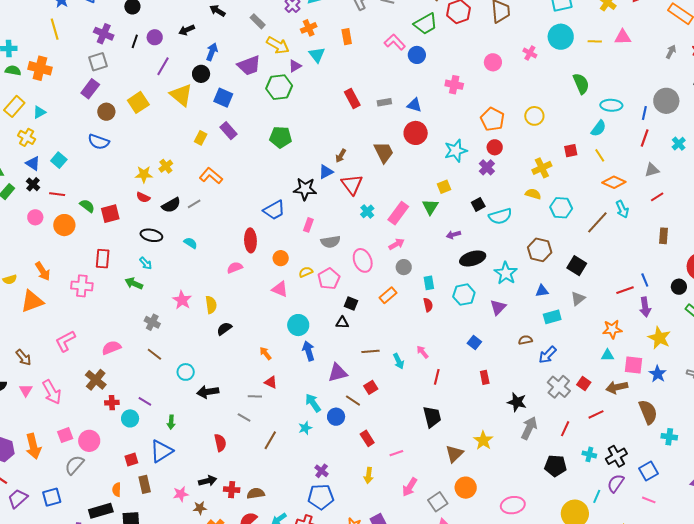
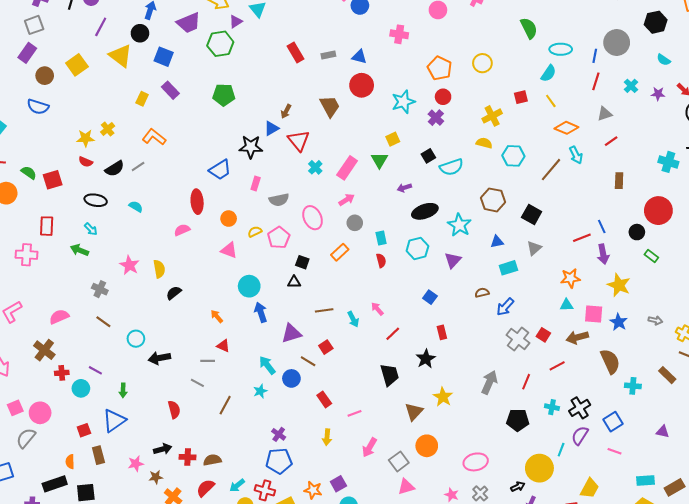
red line: (437, 377) -> (393, 334), turned 35
black star: (517, 402) -> (426, 359), moved, turned 30

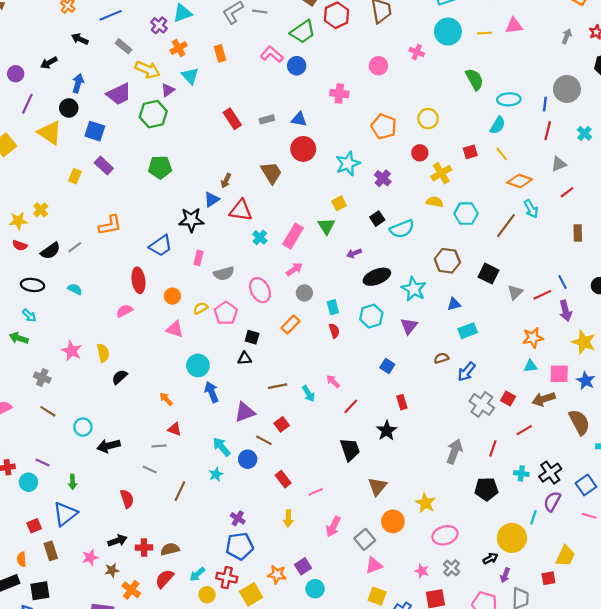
red circle: (443, 97) -> (420, 153), moved
orange L-shape: (154, 137) -> (110, 225), moved, turned 135
red triangle: (299, 140) -> (241, 210), turned -40
gray triangle: (534, 248) -> (515, 292), moved
yellow star: (443, 397) -> (425, 503), moved

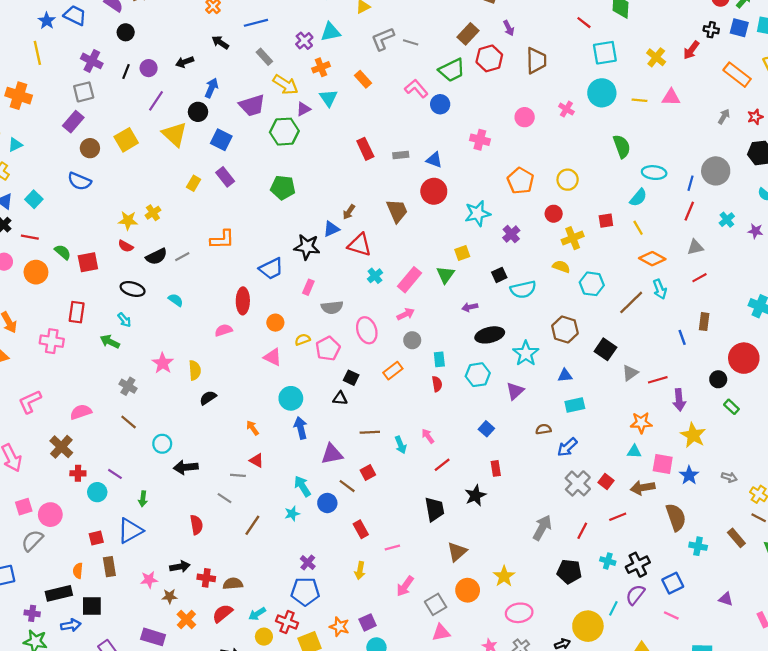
orange rectangle: (220, 53) -> (363, 79), turned -35
blue line: (562, 282) -> (682, 337), moved

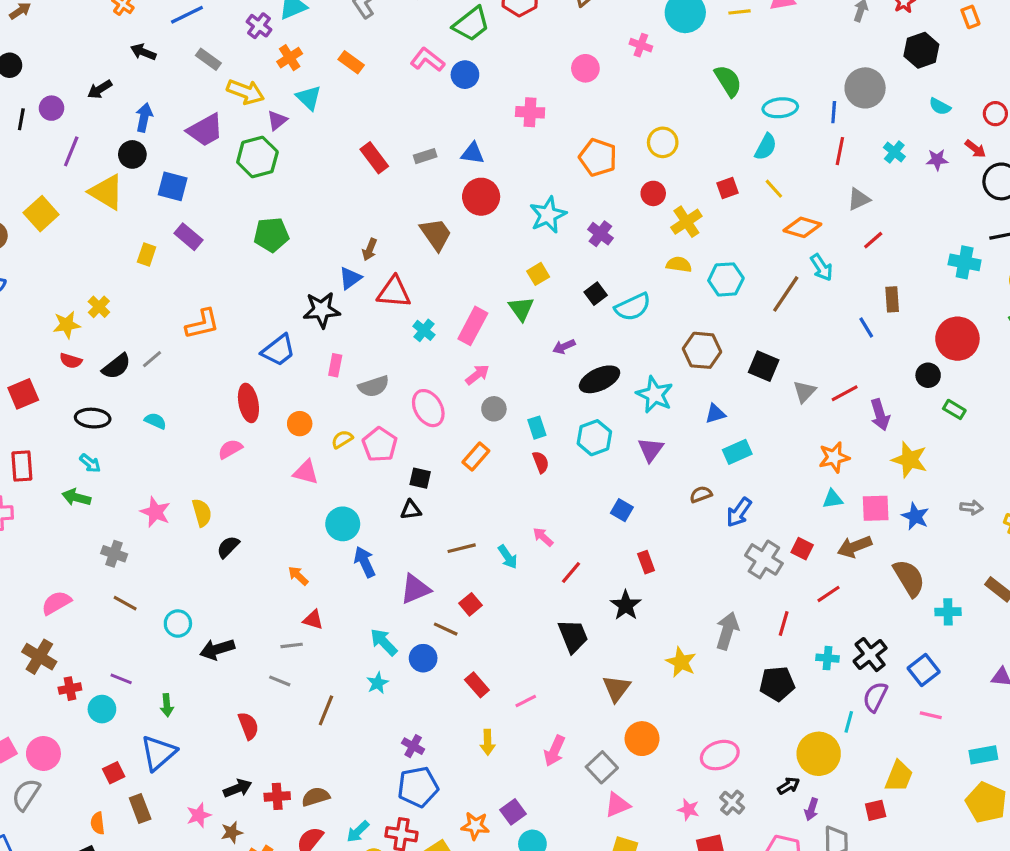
yellow star: (504, 576) -> (681, 662), moved

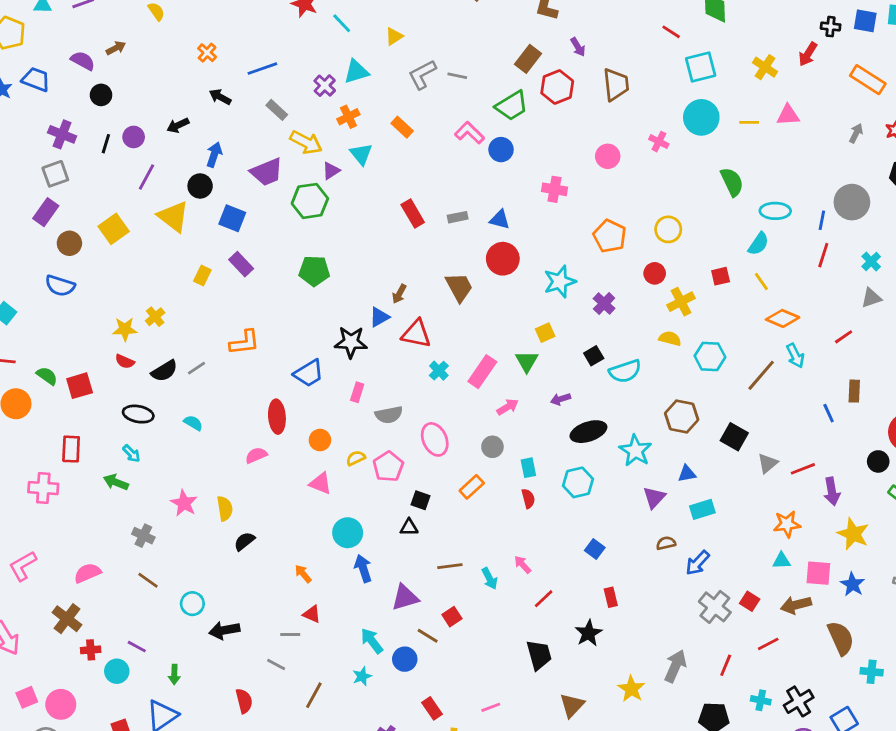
gray triangle: (859, 199) -> (871, 298), moved
pink arrow: (477, 375) -> (508, 407), moved
purple triangle: (651, 450) -> (654, 497), moved
red rectangle: (477, 685) -> (432, 708), moved

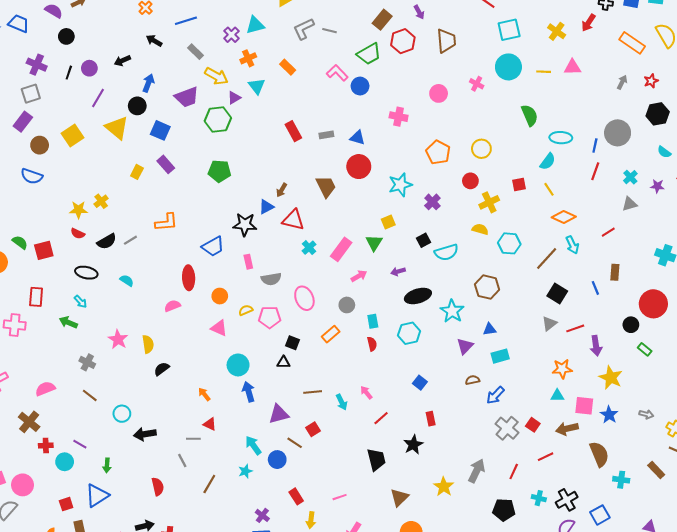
pink rectangle: (357, 392) -> (248, 262), turned -32
black square: (734, 437) -> (557, 293), moved
pink pentagon: (388, 467) -> (270, 317), turned 30
gray line: (276, 665) -> (182, 461), turned 32

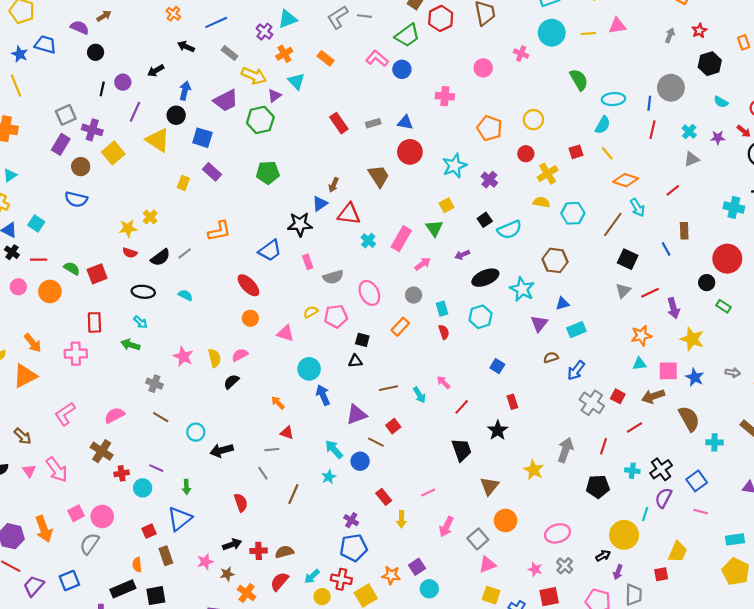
purple cross: (37, 65) -> (92, 130), moved
red ellipse: (189, 278) -> (248, 285), turned -35
orange circle: (220, 296) -> (250, 318), moved
pink semicircle: (172, 306) -> (240, 355), moved

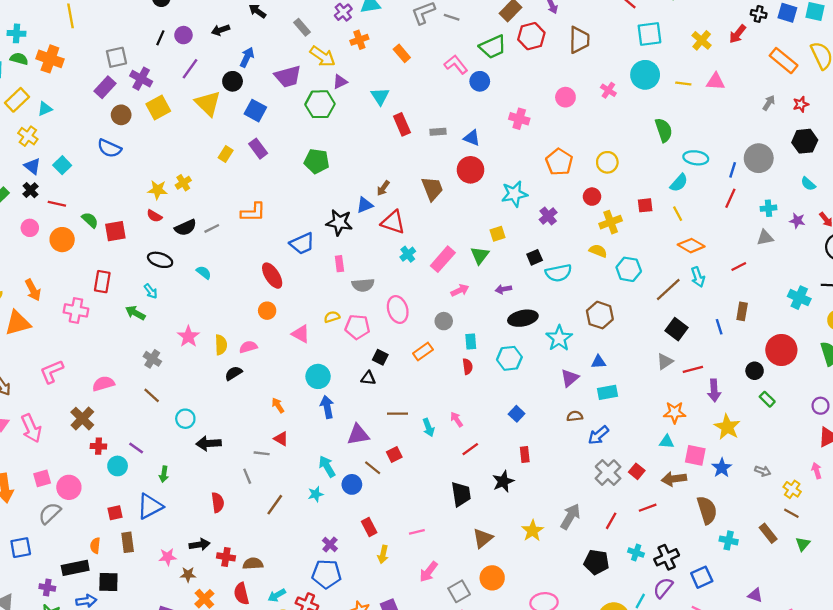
cyan triangle: (296, 81) -> (380, 96), moved
cyan cross: (689, 132) -> (769, 208), turned 32
red semicircle: (279, 581) -> (241, 594), turned -66

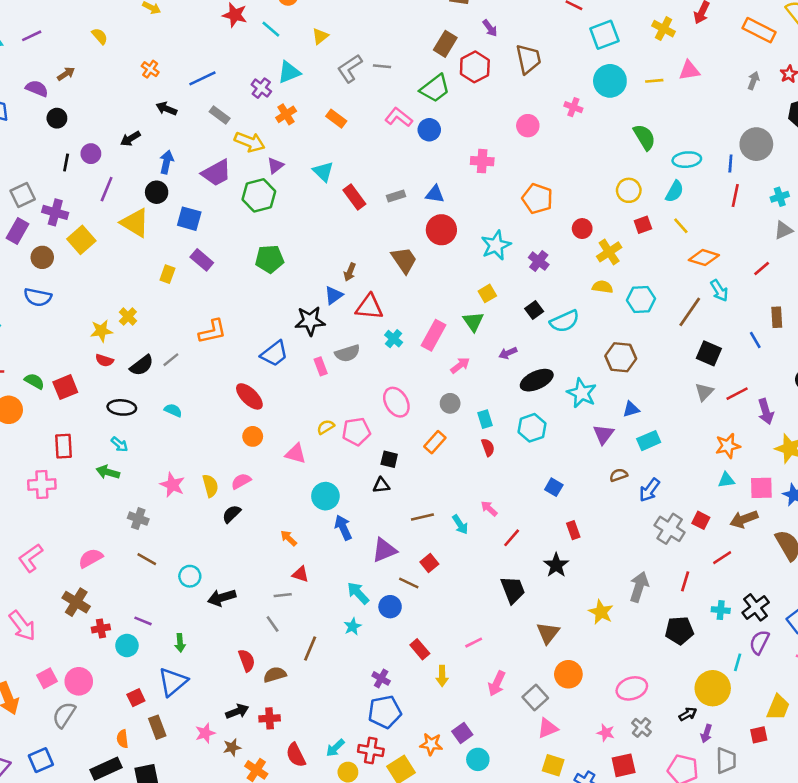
yellow circle: (607, 162) -> (629, 190), moved
gray semicircle: (363, 285) -> (347, 353), moved
brown semicircle: (253, 564) -> (275, 675), moved

